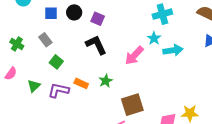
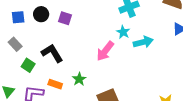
black L-shape: (96, 45) -> (52, 53), moved

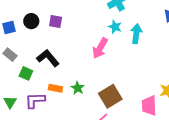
cyan arrow: (143, 42) -> (136, 34), turned -60
green star: (79, 79) -> (78, 88), moved

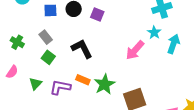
green square: (26, 73) -> (48, 57), moved
green star: (78, 88) -> (105, 84), size x1.5

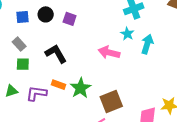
pink arrow: (135, 50) -> (109, 52), turned 65
green square: (48, 57) -> (23, 64), turned -32
green triangle: (35, 84) -> (11, 91), turned 32

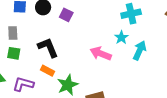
gray rectangle: (19, 44) -> (13, 33), turned 32
orange rectangle: (59, 85) -> (47, 71), moved

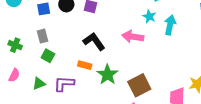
black L-shape: (48, 47) -> (94, 41), moved
green square: (14, 53) -> (48, 56), turned 32

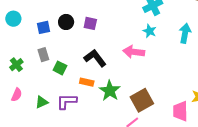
cyan arrow: (170, 25) -> (185, 33), moved
green cross: (15, 45) -> (16, 65), turned 32
green square: (48, 56) -> (60, 68), moved

